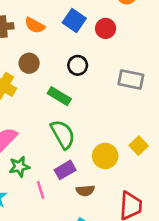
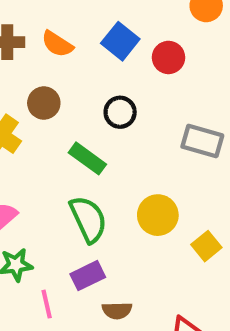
yellow circle: (105, 156) -> (158, 215), moved

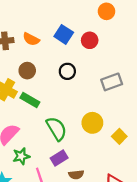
gray rectangle: (202, 141) -> (112, 82), turned -30
green rectangle: (87, 158) -> (30, 100), moved

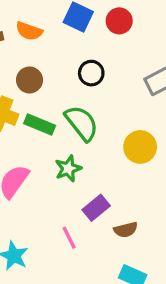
green semicircle: (56, 129) -> (82, 123), moved
green star: (21, 156) -> (68, 169), moved

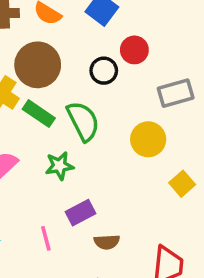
red circle: (119, 21) -> (134, 50), moved
brown circle: (29, 80) -> (38, 65), size x1.6
yellow circle: (140, 147) -> (148, 139), moved

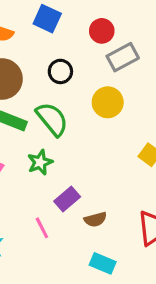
red circle: (134, 50) -> (102, 31), moved
gray rectangle: (176, 93) -> (123, 57), moved
yellow circle: (148, 139) -> (108, 102), moved

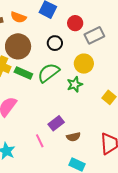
red circle: (102, 31) -> (75, 23), moved
green semicircle: (52, 119) -> (49, 73), turned -90
green star: (40, 162) -> (75, 84), moved

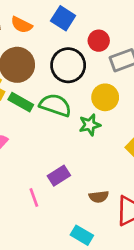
black circle: (55, 43) -> (68, 65), size x1.6
green semicircle: (49, 73) -> (55, 105), turned 50
brown semicircle: (73, 137) -> (99, 197), moved

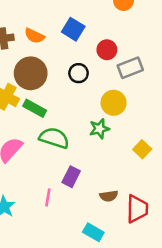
black circle: (68, 65) -> (79, 73), size x0.6
green semicircle: (55, 105) -> (54, 138), moved
purple rectangle: (59, 176) -> (71, 177), turned -30
pink line: (34, 198) -> (48, 197), turned 30

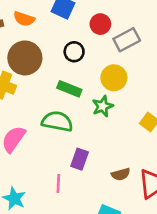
green rectangle: (35, 108) -> (69, 89), moved

